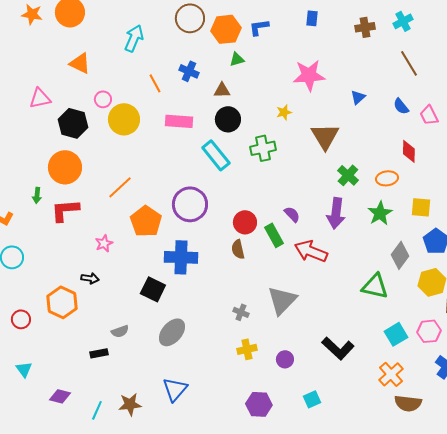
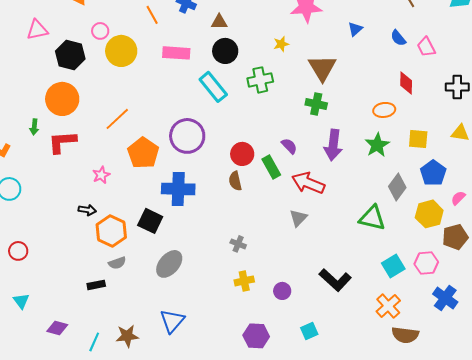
green cross: (348, 175) -> (316, 104), moved, turned -30
gray triangle: (282, 300) -> (298, 218), moved, size x0.6
orange hexagon: (62, 302) -> (111, 231), moved

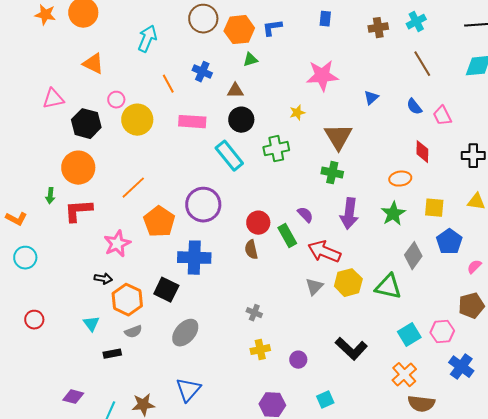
pink star: (101, 175) -> (117, 244), size x1.5
yellow hexagon: (429, 214) -> (348, 283), moved
cyan triangle: (21, 301) -> (91, 324), moved

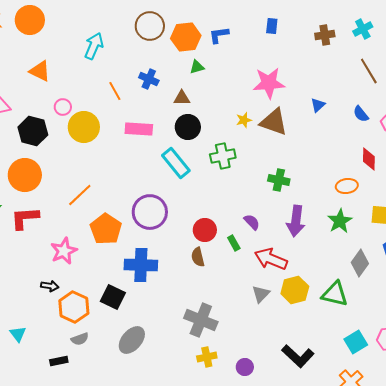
brown triangle: (338, 137) -> (274, 122), moved, turned -40
green rectangle: (287, 236) -> (234, 243), size x0.7
gray cross: (254, 313) -> (201, 320), size x2.0
cyan triangle: (91, 324) -> (18, 334), moved

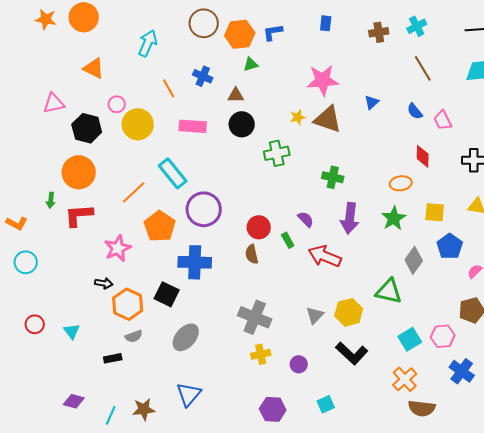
cyan rectangle: (176, 163) -> (173, 173), moved
yellow hexagon: (295, 290) -> (349, 312), moved
gray triangle: (261, 294) -> (315, 315), moved

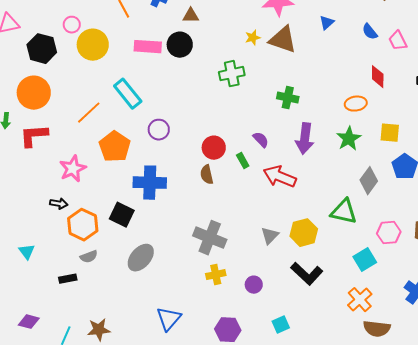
black circle: (242, 124) -> (180, 45), moved
purple circle: (204, 209) -> (159, 130), size x0.6
pink hexagon: (443, 336) -> (389, 233), moved
blue triangle: (189, 394) -> (169, 319), moved

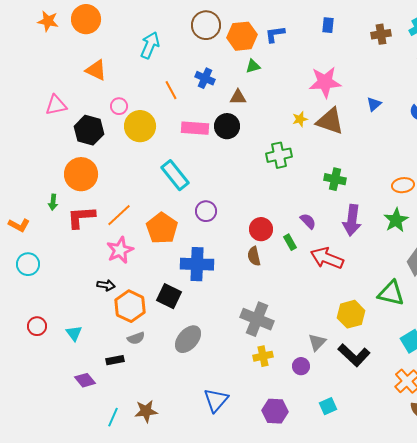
orange line: (89, 113) -> (119, 215), moved
gray triangle: (270, 236) -> (317, 342), moved
purple diamond: (29, 322) -> (85, 380), moved, turned 35

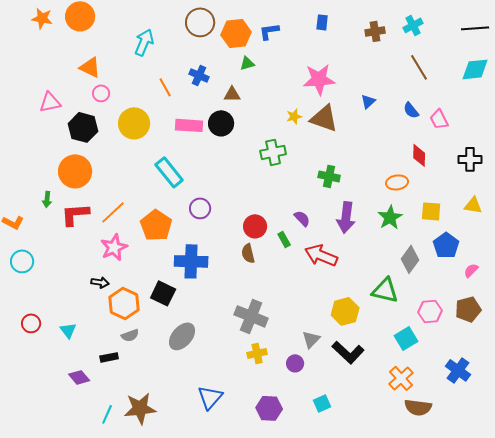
pink circle: (119, 106) -> (101, 93), moved
brown star: (146, 411) -> (140, 408), size x1.4

